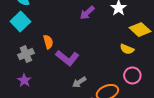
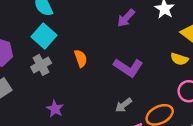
gray cross: (26, 54) -> (41, 65), moved
purple L-shape: (67, 58) -> (128, 67), moved

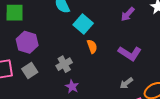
cyan square: (44, 36) -> (83, 24), moved
gray cross: (41, 65) -> (64, 64), moved

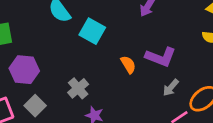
orange semicircle: (92, 46) -> (128, 65), moved
gray arrow: (126, 83) -> (171, 88), moved

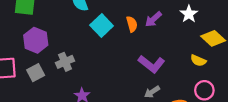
orange semicircle: (128, 65) -> (132, 24), moved
gray cross: (78, 88) -> (65, 62), moved

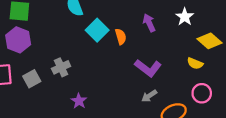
purple arrow: (153, 19) -> (149, 23), turned 108
orange semicircle: (132, 24) -> (121, 37), moved
purple hexagon: (36, 40) -> (18, 40), moved

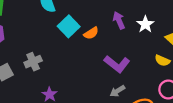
white star: (185, 17) -> (145, 24), moved
orange semicircle: (121, 37) -> (91, 33), turned 72

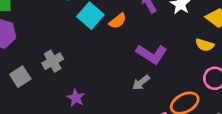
gray arrow: (117, 91) -> (141, 83), moved

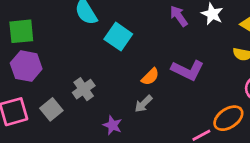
orange semicircle: (118, 21) -> (150, 77), moved
gray arrow: (141, 83) -> (143, 104), moved

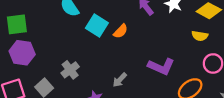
purple L-shape: (188, 70) -> (161, 66), moved
orange semicircle: (150, 77) -> (121, 31), moved

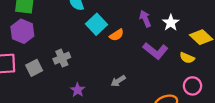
purple L-shape: (161, 66) -> (155, 51), moved
gray arrow: (120, 80) -> (118, 81), moved

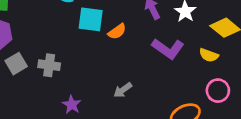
cyan square: (96, 24) -> (91, 19), turned -36
gray cross: (62, 58) -> (49, 65), turned 35
gray square: (34, 68) -> (16, 64), moved

